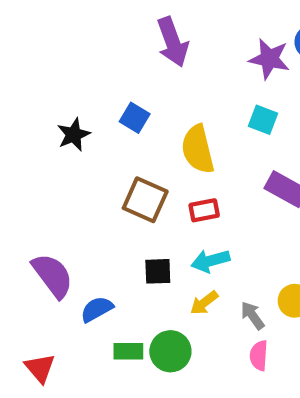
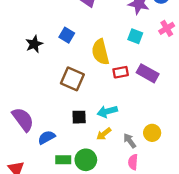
red rectangle: (204, 210) -> (121, 72), moved

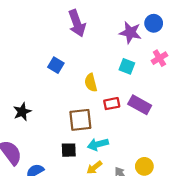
black star: (34, 44) -> (22, 112), moved
yellow semicircle: (100, 52) -> (91, 83), size x0.7
brown square: (72, 79) -> (80, 120), moved, turned -30

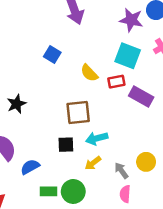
cyan square: (127, 66) -> (128, 56), size x1.5
yellow semicircle: (91, 83) -> (89, 73), turned -30
red rectangle: (112, 104) -> (116, 82), moved

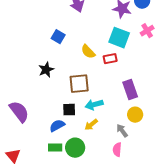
purple rectangle: (141, 96) -> (130, 90), moved, turned 42
black star: (16, 104) -> (46, 70), moved
yellow circle: (146, 162) -> (135, 115), moved
blue semicircle: (30, 167) -> (57, 126), moved
gray arrow: (121, 171) -> (122, 131), moved

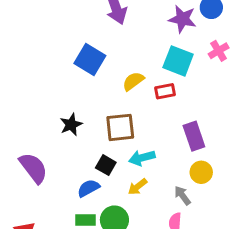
blue square: (58, 37) -> (90, 59), size x1.5
yellow semicircle: (88, 52) -> (133, 81), turned 98
black star: (46, 70) -> (71, 125), moved
black square: (69, 110) -> (106, 165), turned 32

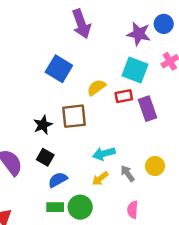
brown square: (120, 127) -> (74, 116), moved
purple rectangle: (194, 136) -> (147, 109), moved
black square: (106, 165) -> (45, 157), moved
gray arrow: (182, 195) -> (128, 173), moved

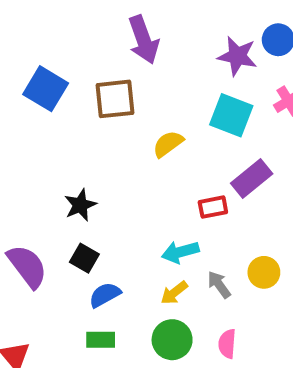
blue square: (59, 69) -> (46, 89), moved
red rectangle: (124, 96) -> (213, 207), moved
purple rectangle: (147, 109) -> (252, 178), turned 70
brown square: (74, 116) -> (115, 99), moved
green circle: (80, 207) -> (172, 340), moved

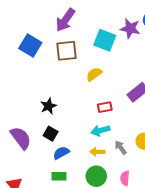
purple arrow: (144, 40) -> (65, 20), moved, turned 55
cyan square: (231, 115) -> (105, 40), moved
red rectangle: (213, 207) -> (105, 107), moved
yellow arrow: (174, 293) -> (97, 152), turned 40

